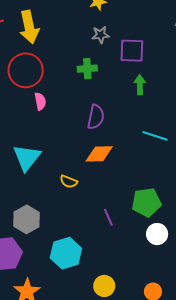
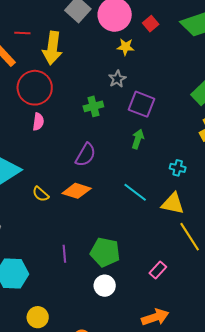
gray star: (101, 35) -> (117, 79), turned 30
green cross: (87, 69) -> (93, 106), turned -30
yellow semicircle: (69, 182) -> (41, 194), moved

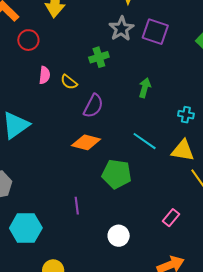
gray star: (117, 79) -> (121, 29), size x1.4
red circle: (35, 88) -> (28, 40), moved, size x0.6
purple square: (141, 104) -> (155, 32), moved
yellow semicircle: (41, 194) -> (69, 82), moved
green pentagon: (105, 252) -> (117, 174), moved

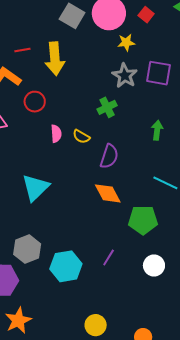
orange diamond: (86, 142) -> (108, 193), turned 56
purple line: (77, 206) -> (109, 257), turned 48
cyan hexagon: (26, 228) -> (66, 266), moved
white circle: (119, 236) -> (154, 265), moved

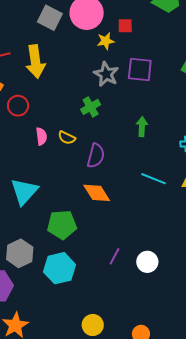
red square: (146, 15) -> (125, 26), moved, turned -35
green pentagon: (143, 220) -> (62, 225), moved
purple line: (109, 257) -> (115, 256), moved

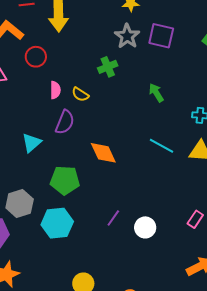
green arrow: (142, 127) -> (156, 93), turned -42
purple semicircle: (96, 156) -> (65, 122), moved
cyan triangle: (24, 192) -> (31, 143), size x0.7

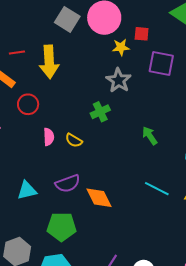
purple square: (161, 36) -> (161, 63), moved
purple semicircle: (65, 122) -> (68, 183), moved, turned 50
cyan triangle: (31, 143) -> (27, 190), turned 30

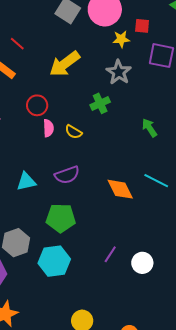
red line: (17, 52) -> (17, 44), turned 49
yellow arrow: (49, 62) -> (65, 64), moved, turned 56
red circle: (28, 104) -> (37, 105), moved
orange diamond: (99, 198) -> (120, 189), moved

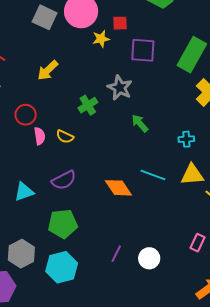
yellow arrow: (65, 64) -> (48, 70), size x0.7
gray star: (119, 72) -> (120, 88), moved

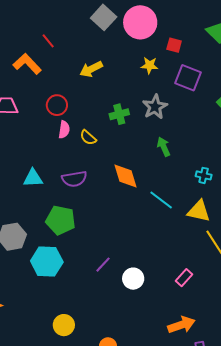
yellow star: (101, 39) -> (149, 65), moved
orange diamond: (118, 188) -> (125, 176), moved

